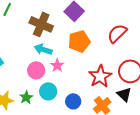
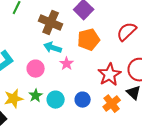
pink circle: (36, 70) -> (36, 69), moved
cyan circle: (48, 91) -> (56, 100), moved

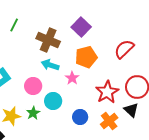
pink star: (67, 64) -> (72, 78), moved
cyan circle: (56, 100) -> (53, 101), moved

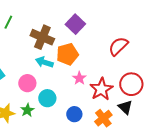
orange pentagon: (86, 57) -> (67, 54), moved
pink star: (72, 78) -> (79, 78), moved

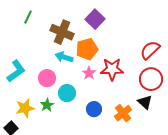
red semicircle: (118, 46) -> (150, 50), moved
pink star: (79, 78) -> (89, 73), moved
red star: (101, 89) -> (112, 69), moved, turned 30

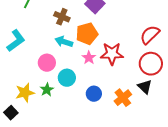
brown cross: (62, 32) -> (62, 17), size x0.7
cyan L-shape: (16, 71) -> (16, 41), moved

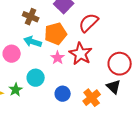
red semicircle: (150, 35) -> (89, 23), moved
red star: (112, 54) -> (81, 54), turned 30
pink circle: (47, 63) -> (12, 54), moved

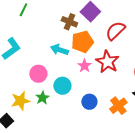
brown cross: (31, 17) -> (69, 22), moved
pink circle: (12, 54) -> (38, 74), moved

